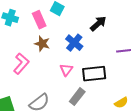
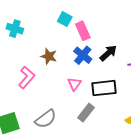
pink rectangle: (39, 20) -> (83, 31), moved
black arrow: (98, 24) -> (108, 53), moved

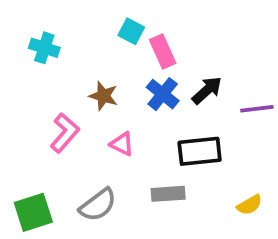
pink triangle: (74, 84) -> (122, 144), moved, turned -40
gray rectangle: (86, 113) -> (168, 194), turned 48

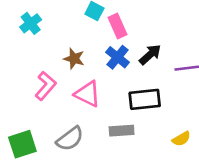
cyan cross: (44, 48) -> (31, 23), turned 35
pink triangle: (122, 144) -> (88, 94), size x1.5

